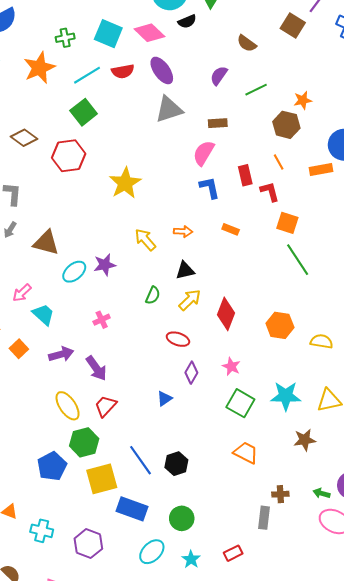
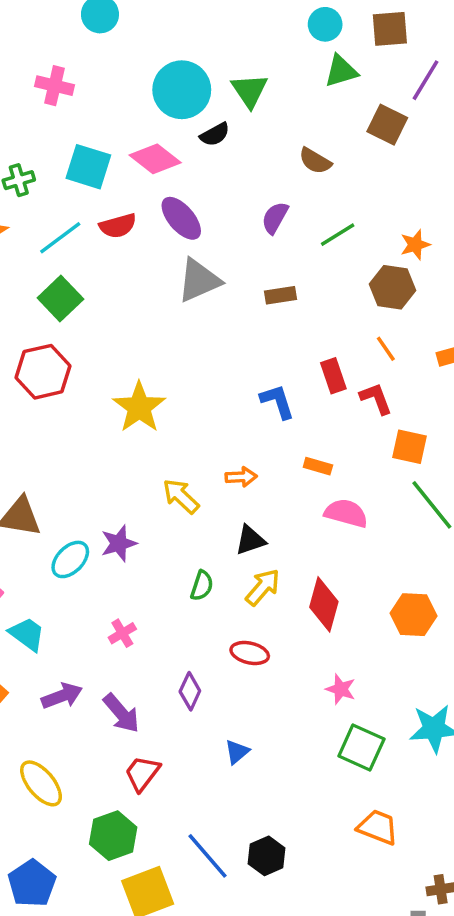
pink semicircle: (204, 153) -> (346, 513), moved, turned 80
purple diamond: (191, 373) -> (190, 691), moved
yellow ellipse: (68, 406) -> (41, 783), moved
blue pentagon: (52, 466) -> (32, 883), moved

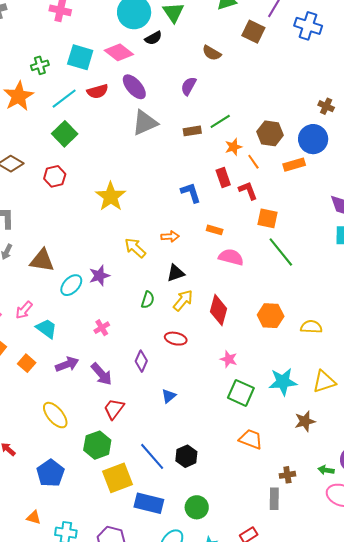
green line: (338, 235) -> (220, 121), moved
orange star: (415, 245) -> (233, 147), moved
brown hexagon: (392, 287) -> (270, 133), moved
red hexagon: (43, 372) -> (55, 176), size x0.7

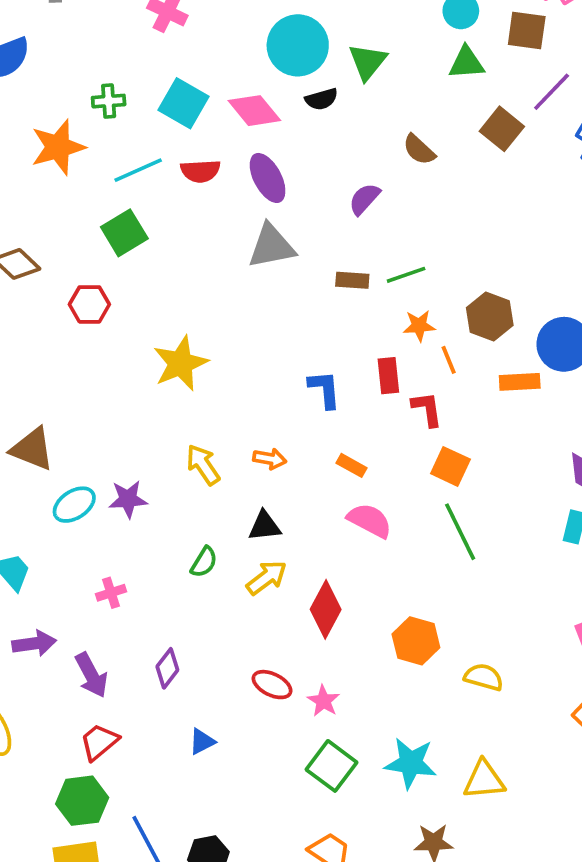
red ellipse: (176, 339) -> (272, 685), moved
green hexagon: (97, 445) -> (82, 801), moved

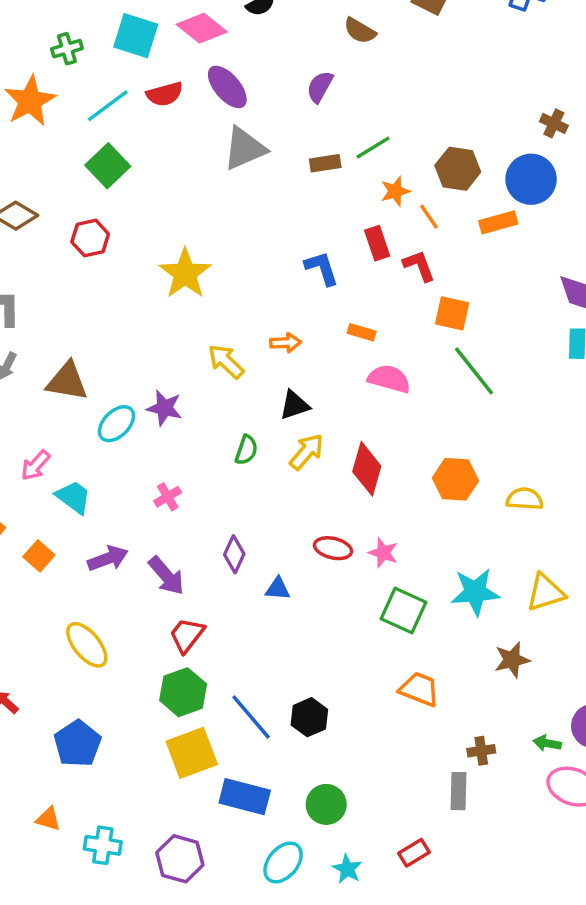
purple star: (128, 499) -> (164, 408), turned 30
blue triangle: (202, 742) -> (278, 589), moved, turned 44

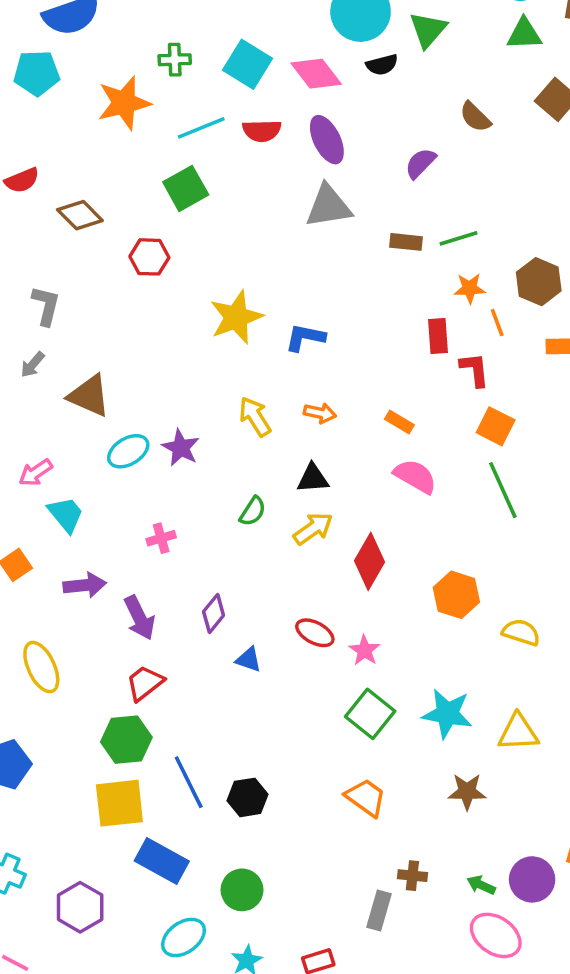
blue L-shape: (322, 268) -> (305, 337), moved, turned -75

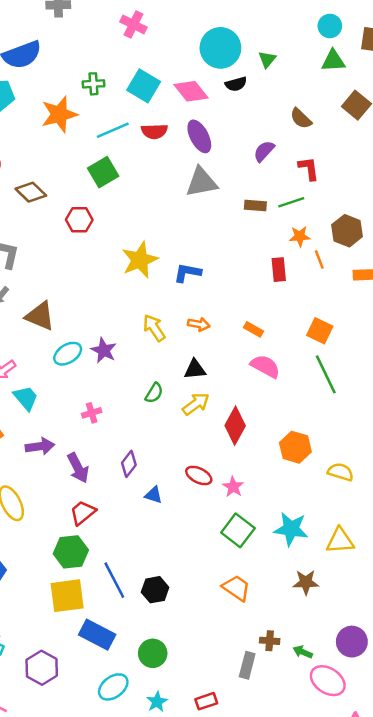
green triangle: (428, 30) -> (267, 59), size x0.7
red L-shape: (475, 370) -> (309, 169), moved
green arrow: (481, 885) -> (303, 652), moved

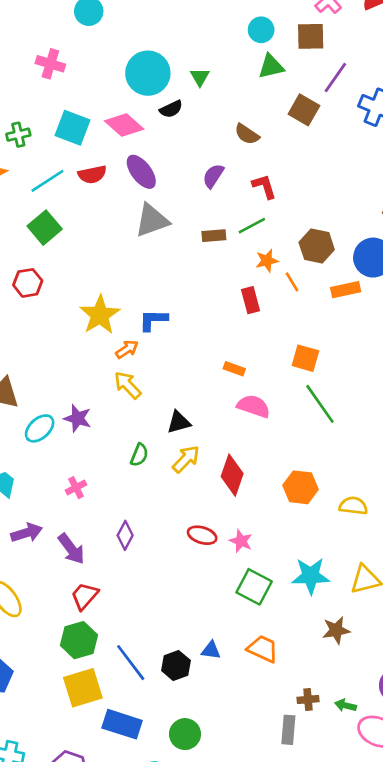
orange arrow: (199, 324) -> (127, 349), moved, turned -35
blue triangle: (154, 495) -> (211, 650), moved

